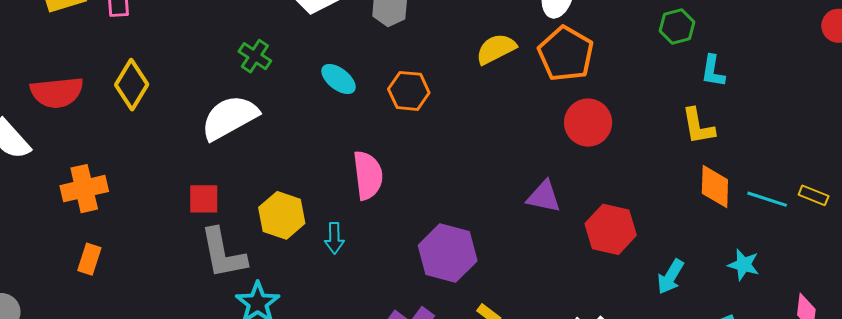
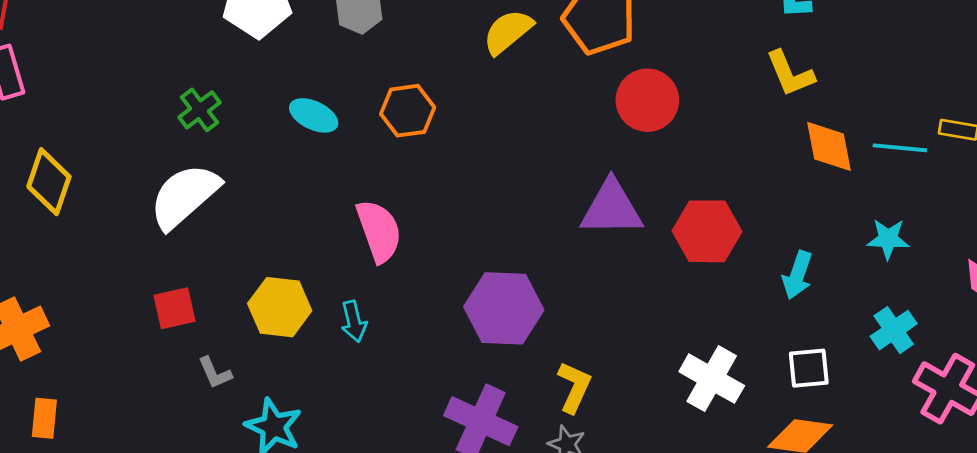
green cross: (255, 56) -> (199, 110), turned 32
purple triangle: (544, 197) -> (612, 208), size x1.4
gray L-shape: (223, 253) -> (215, 373), size x0.5

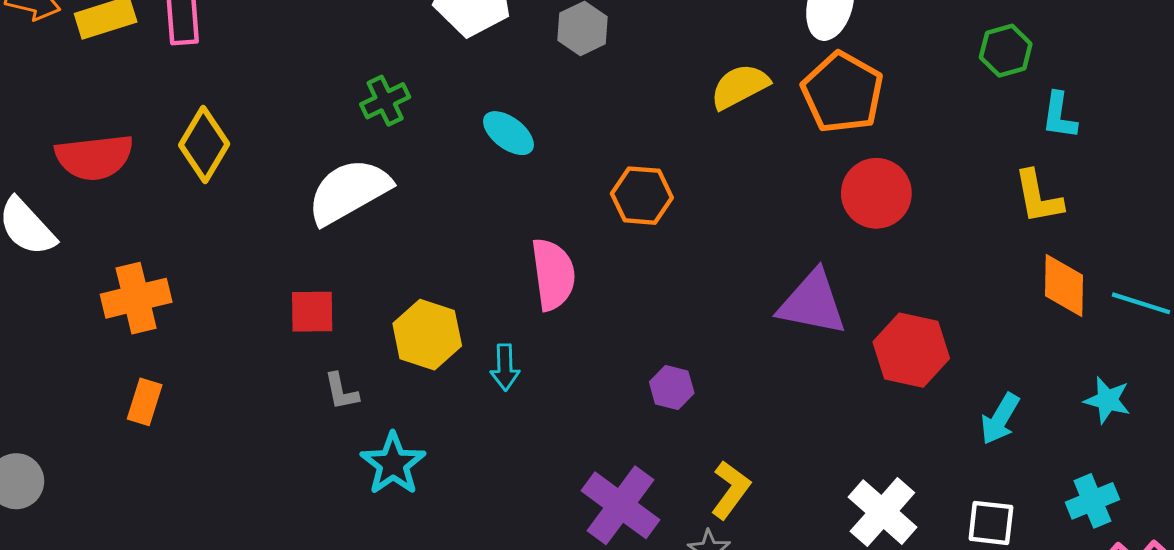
orange hexagon: (408, 111) -> (642, 196), moved
purple hexagon: (504, 308) -> (672, 387), size x0.5

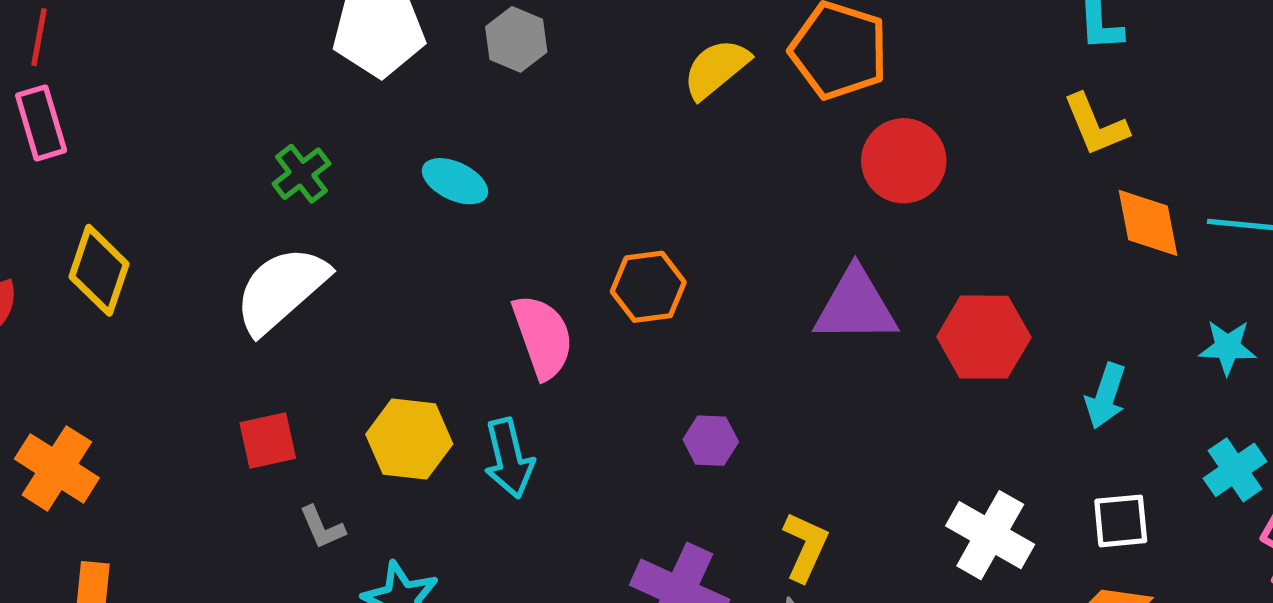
orange hexagon: (642, 196) -> (648, 287), moved
orange cross: (136, 298) -> (57, 468), turned -32
cyan arrow: (505, 367) -> (509, 458), size x1.4

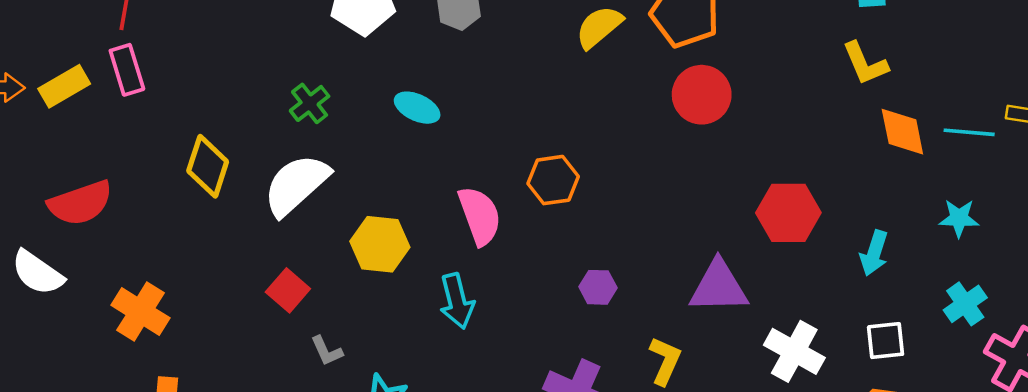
red circle: (904, 161) -> (702, 95), moved
yellow diamond: (99, 270) -> (208, 166), moved
purple triangle: (856, 306) -> (719, 287), moved
yellow hexagon: (409, 439) -> (380, 244), moved
red square: (268, 440) -> (288, 290), turned -36

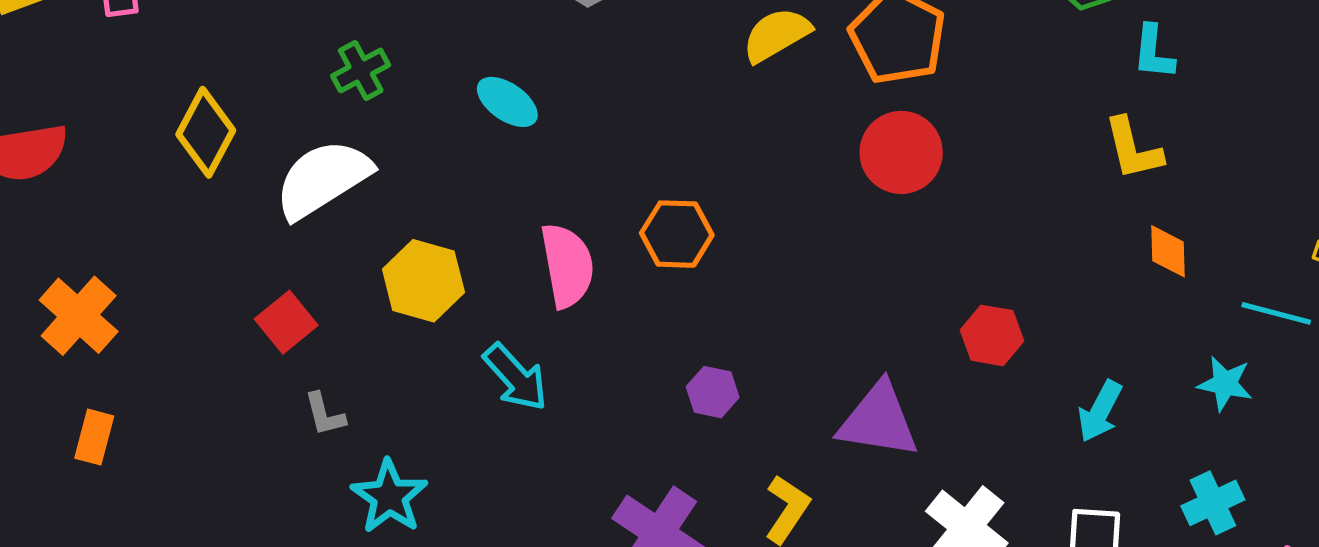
orange diamond: (902, 132) -> (1168, 251), size x0.7
cyan line: (969, 132) -> (1276, 313), moved
red hexagon: (788, 213) -> (992, 335), size x0.7
cyan arrow: (457, 301) -> (516, 377), turned -38

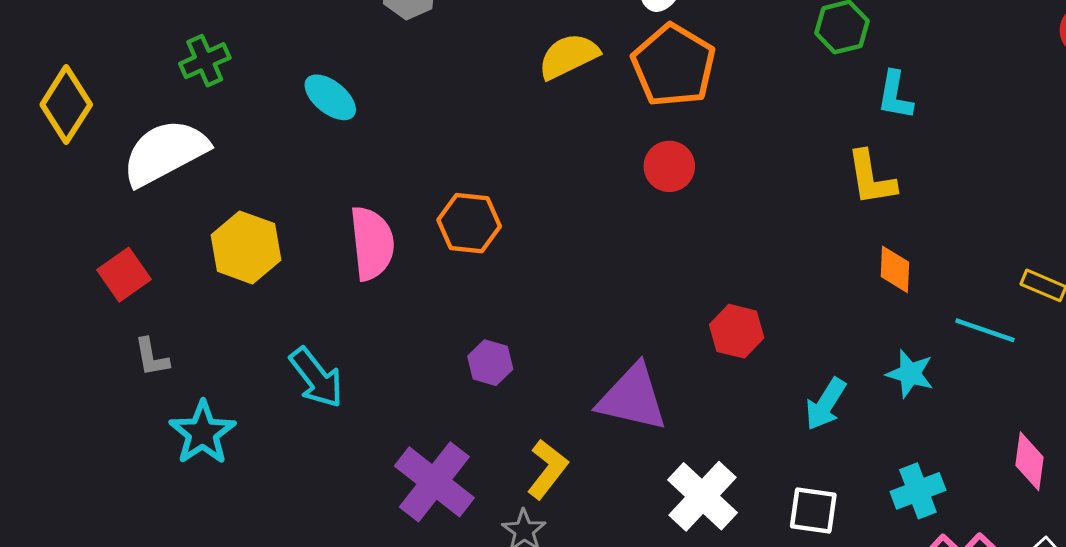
red circle: (901, 152) -> (669, 166), size x0.7
cyan arrow: (516, 377) -> (316, 378), moved
cyan star: (1225, 384) -> (910, 374), moved

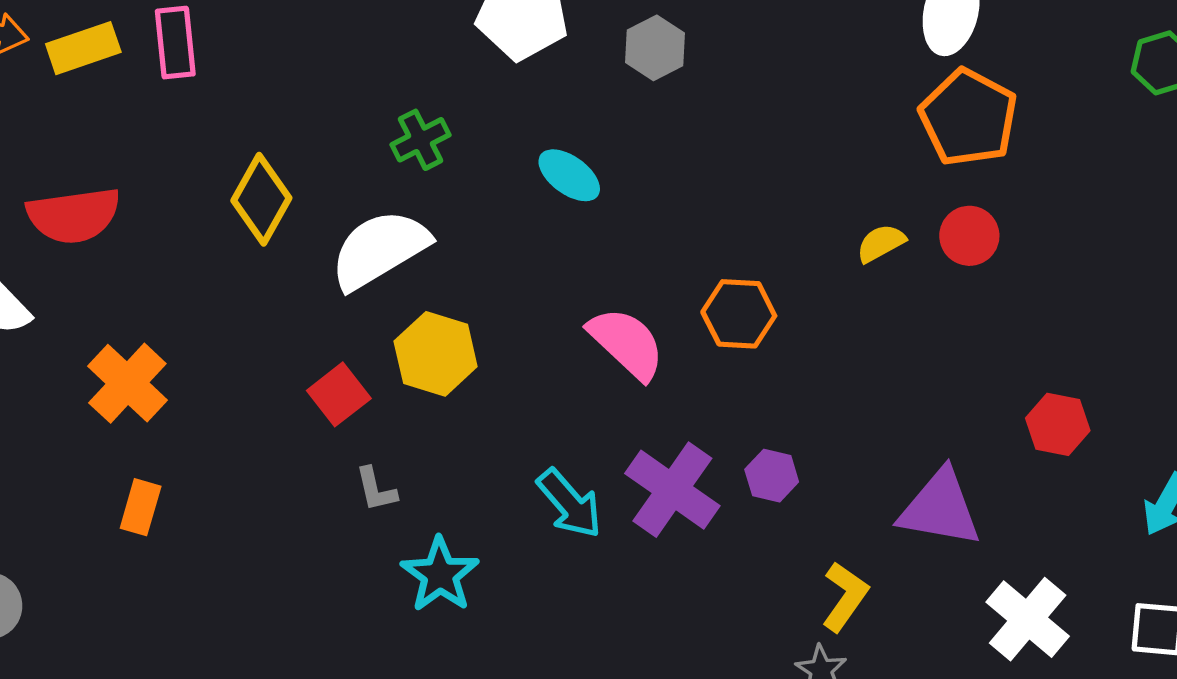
yellow semicircle: (568, 56) -> (881, 243), moved, size x0.7
pink semicircle: (372, 243) -> (627, 343), turned -38
yellow hexagon: (246, 247) -> (436, 354), moved
purple cross: (434, 482) -> (672, 490), moved

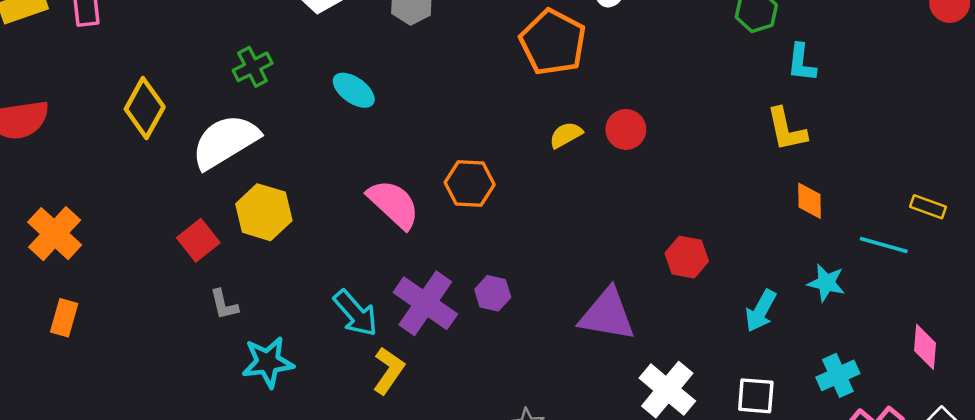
orange pentagon: (968, 118) -> (553, 42), moved
cyan star: (440, 575) -> (268, 362), turned 30
yellow L-shape: (845, 597) -> (389, 371), moved

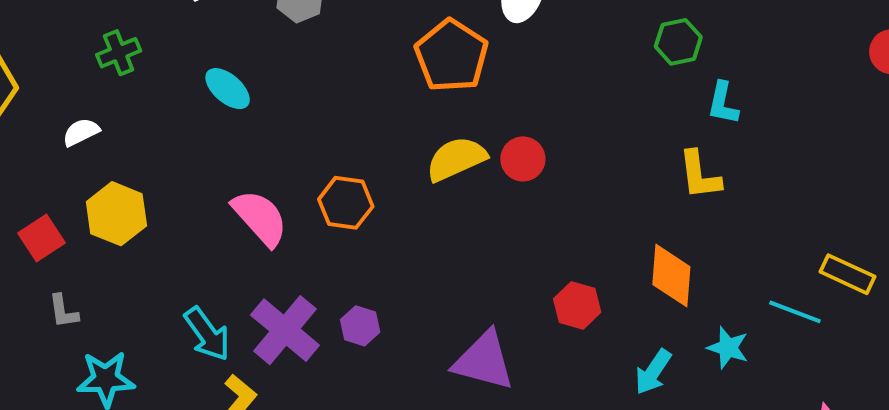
yellow semicircle: (566, 135) -> (456, 159), size x1.6
white semicircle: (225, 142) -> (81, 132), size x0.5
orange diamond: (809, 201) -> (671, 276), moved, size x1.5
yellow rectangle: (928, 207) -> (847, 274), size x1.4

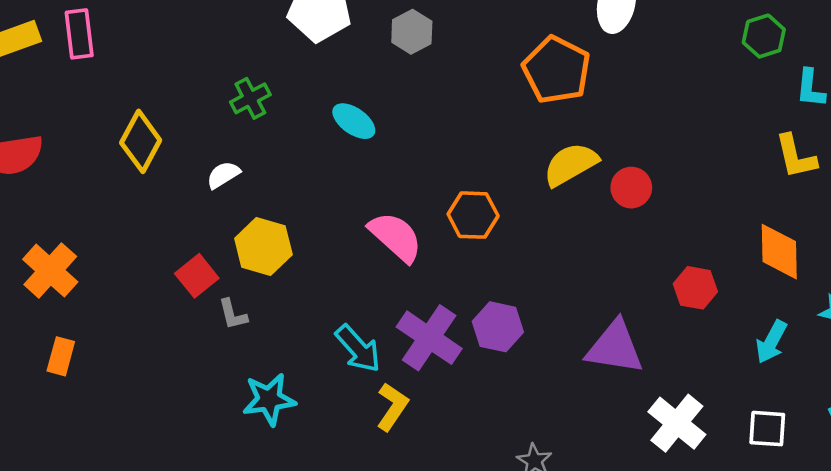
red circle: (523, 159) -> (631, 188), moved
gray L-shape: (63, 311) -> (233, 314), moved
purple hexagon: (360, 326) -> (498, 327), size x1.4

